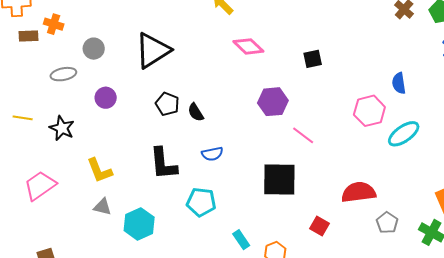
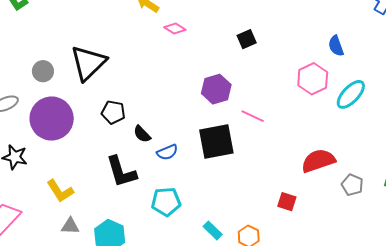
pink diamond: (248, 46) -> (175, 29), moved, size x0.7
gray circle: (94, 49) -> (43, 71), moved
purple circle: (106, 98) -> (52, 119), size x2.0
black semicircle: (196, 112) -> (142, 134), moved
black square: (279, 180) -> (216, 141), moved

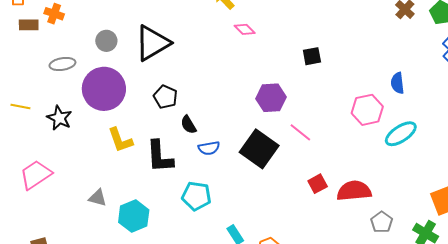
black square: (216, 141) -> (259, 149), turned 33
yellow L-shape: (60, 191) -> (120, 140), moved
red square: (287, 202) -> (318, 184), moved, turned 30

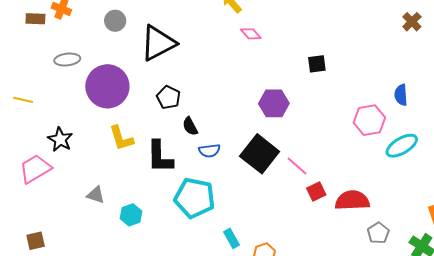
gray circle: (106, 41) -> (115, 21), moved
black star: (59, 118) -> (60, 139), moved
pink line: (300, 132) -> (297, 166), moved
cyan pentagon: (196, 196) -> (195, 198), size x1.4
cyan hexagon: (134, 216) -> (131, 215), size x0.7

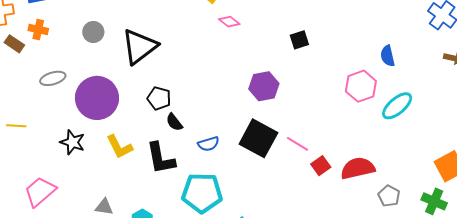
brown rectangle: (35, 19) -> (14, 44), turned 42
black semicircle: (190, 126) -> (174, 122), moved
black star: (60, 139) -> (72, 142), moved

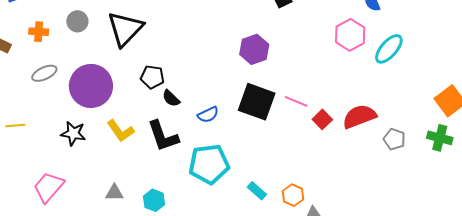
orange cross: (38, 30) -> (39, 32), moved

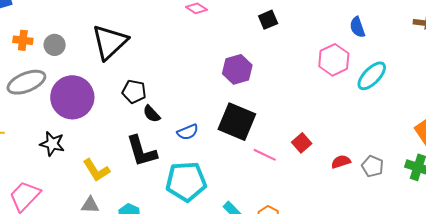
gray circle: (77, 21) -> (55, 45), moved
gray ellipse: (44, 73) -> (26, 82), size x1.5
pink line: (296, 101) -> (265, 155), moved
red semicircle: (359, 116) -> (341, 162), moved, size x0.6
yellow L-shape: (121, 131) -> (96, 170), moved

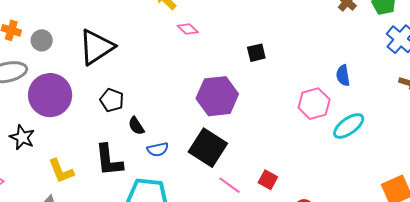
purple hexagon: (237, 69) -> (217, 96), size x1.4
black semicircle: (152, 114) -> (136, 126), moved
red square: (302, 143) -> (268, 180), turned -30

